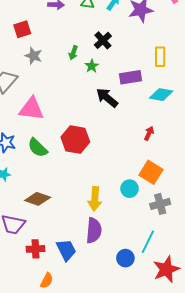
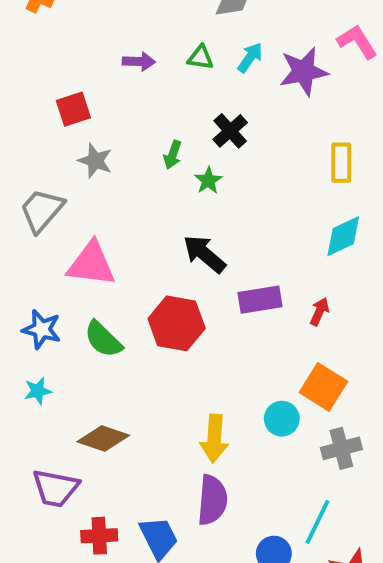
purple rectangle: (131, 77) -> (260, 300), moved
cyan diamond: (161, 95) -> (343, 236), turned -35
black arrow: (107, 98) -> (204, 254), moved

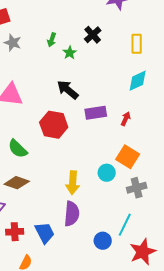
black cross: (230, 131) -> (93, 35), moved
green semicircle: (103, 339) -> (18, 149), moved

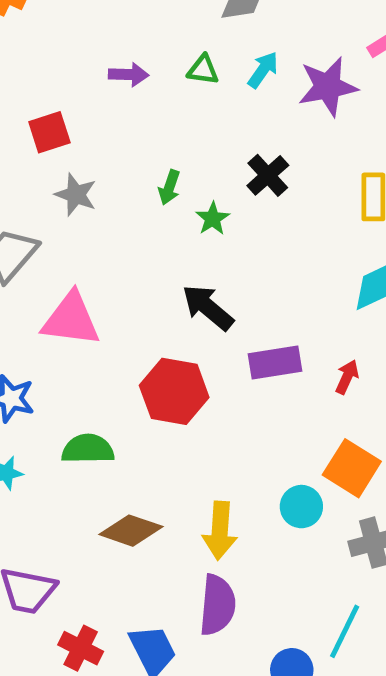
green semicircle: (18, 149) -> (88, 449), turned 135
brown diamond: (17, 183) -> (131, 531), moved
red cross: (15, 232) -> (81, 648), turned 30

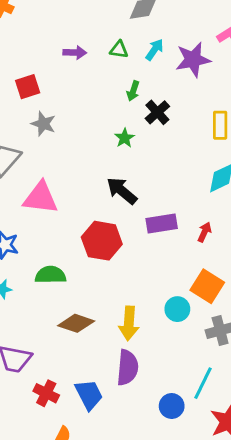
green arrow: (169, 187) -> (133, 91), moved

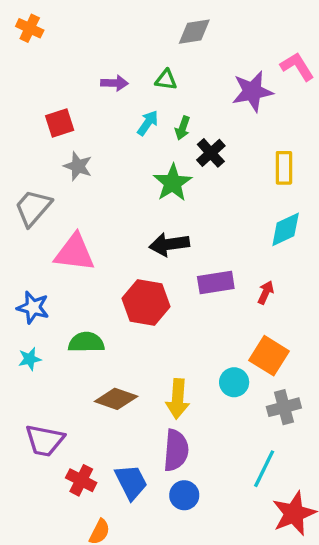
cyan arrow: (155, 50) -> (148, 123), moved
green star: (125, 138) -> (173, 183), size x1.6
black arrow: (122, 191) -> (169, 244), turned -48
blue circle: (172, 406) -> (184, 495), moved

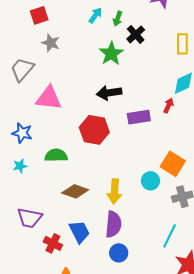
red arrow: (266, 292) -> (169, 105), moved
blue trapezoid: (131, 482) -> (79, 232), moved

